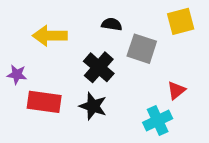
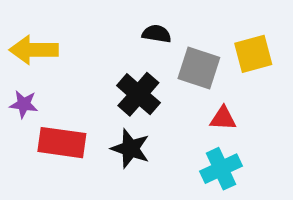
yellow square: (181, 21) -> (253, 54), moved
yellow arrow: (50, 36) -> (34, 50), moved
red triangle: (176, 90) -> (223, 118), moved, turned 42

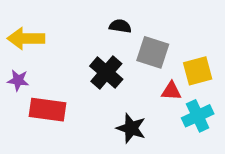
yellow square: (253, 54) -> (198, 71), moved
black star: (130, 149) -> (131, 128), moved
cyan cross: (221, 169) -> (198, 116), moved

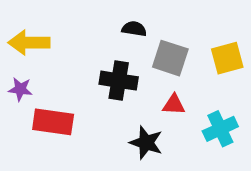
yellow square: (198, 71) -> (227, 58), moved
black cross: (106, 73) -> (119, 81), turned -32
red triangle: (171, 91) -> (174, 105), moved

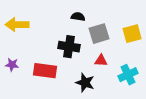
gray square: (170, 58) -> (99, 34), turned -35
purple star: (20, 89) -> (12, 65), moved
red rectangle: (53, 122) -> (45, 71), moved

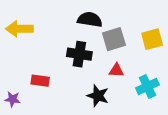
black semicircle: (78, 17) -> (90, 20), size x1.5
purple star: (12, 65) -> (12, 99), moved
red rectangle: (45, 71) -> (40, 81), moved, size x0.7

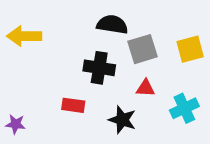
red rectangle: (40, 81) -> (73, 105), moved

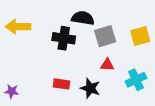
black cross: (99, 68) -> (64, 38), moved
red rectangle: (73, 105) -> (62, 84), moved

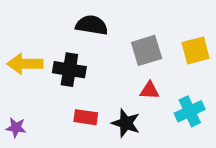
black semicircle: (83, 18) -> (92, 25), moved
yellow arrow: (18, 27) -> (25, 64), moved
black cross: (64, 38) -> (69, 70), moved

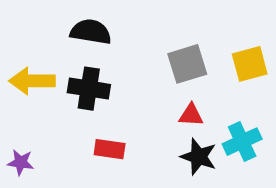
black semicircle: (92, 25) -> (91, 32), moved
black star: (126, 123) -> (199, 157), moved

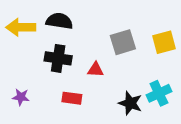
yellow arrow: (32, 81) -> (21, 27), moved
red triangle: (191, 115) -> (95, 70), moved
purple star: (21, 162) -> (21, 97), moved

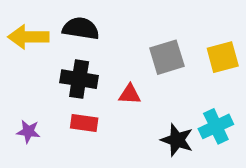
red rectangle: (72, 98) -> (84, 123), moved

